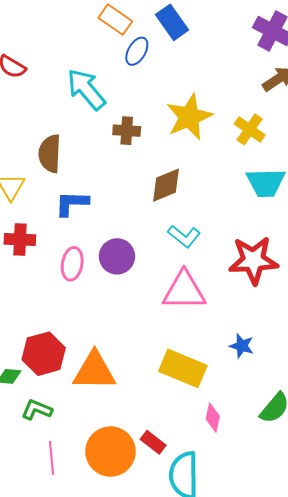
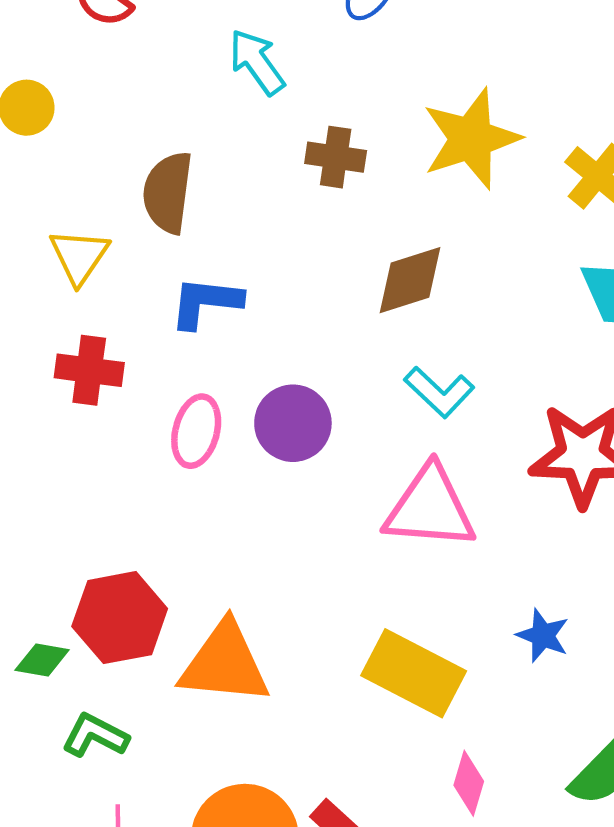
cyan arrow: (86, 89) -> (257, 62), size x0.7

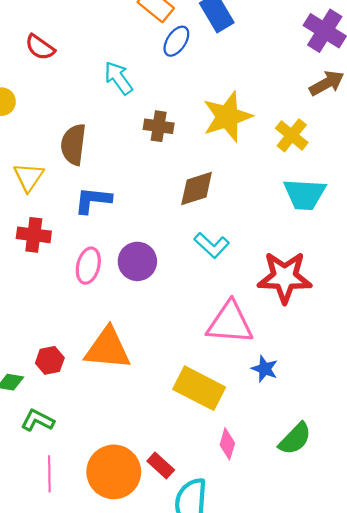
pink triangle: (430, 508) -> (230, 323), moved
red hexagon: (120, 618) -> (50, 360), size x0.6
orange triangle: (225, 663) -> (108, 349), moved

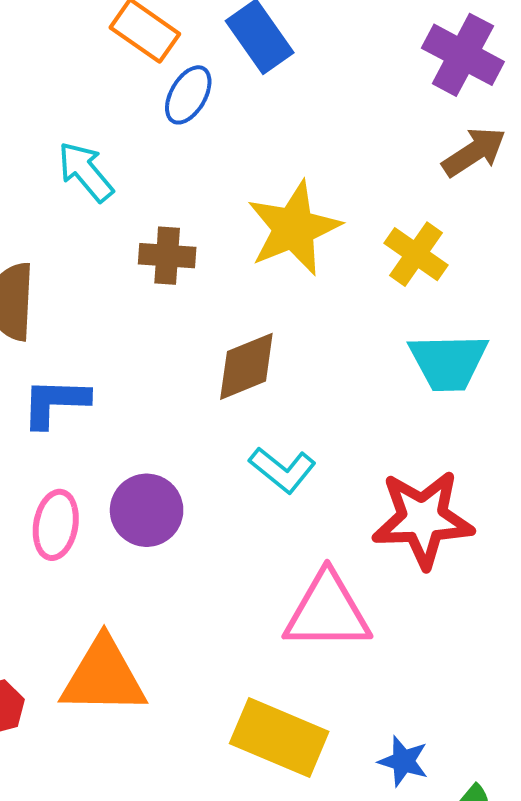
blue star: (265, 369) -> (403, 761), moved

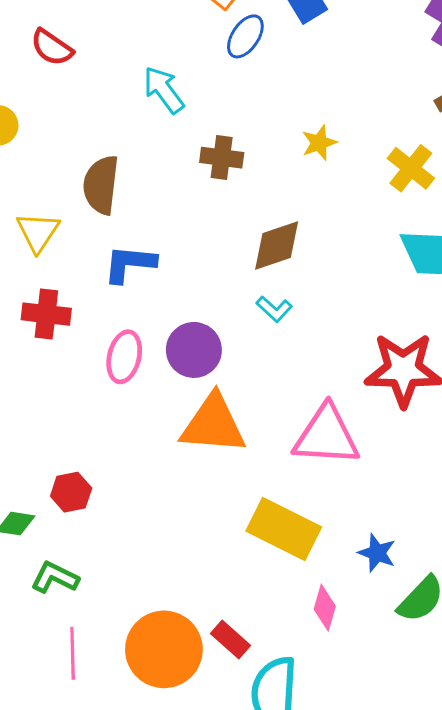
yellow star: (294, 228) -> (319, 143), size x0.5
cyan L-shape: (282, 470) -> (274, 309), moved, size x0.7
orange triangle: (103, 677) -> (213, 424), moved

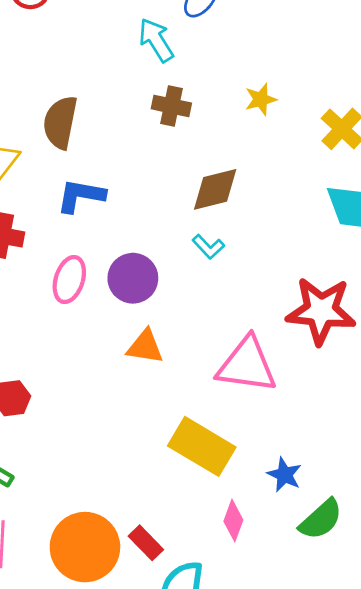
cyan arrow: (164, 90) -> (156, 40), moved
orange triangle: (213, 424) -> (145, 347), size x0.6

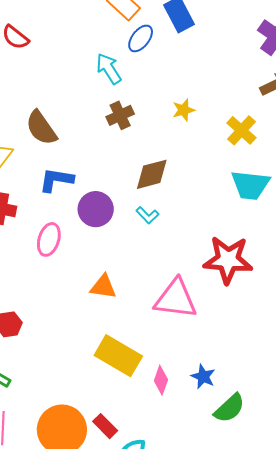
brown cross: (171, 106) -> (120, 115), turned -36
brown semicircle: (60, 122) -> (41, 128), turned -45
purple circle: (133, 278) -> (96, 209), moved
yellow rectangle: (202, 446) -> (118, 356), moved
pink diamond: (233, 521) -> (161, 380), moved

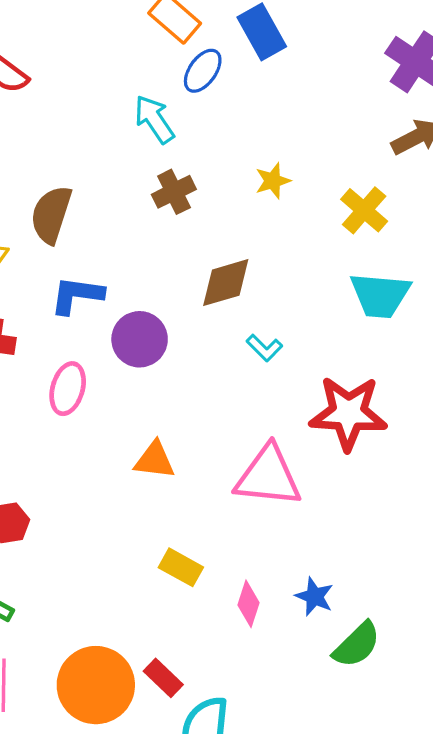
brown semicircle: (41, 128) -> (51, 215), turned 54
cyan L-shape: (147, 215) -> (264, 348), moved
yellow rectangle: (118, 356) -> (181, 567), size x0.6

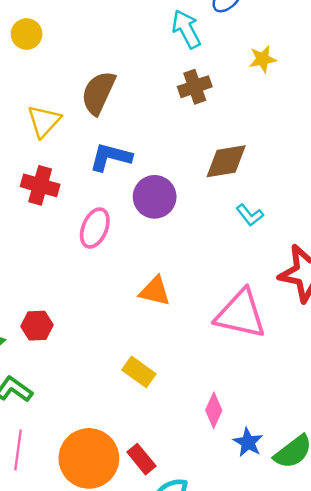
yellow star: (273, 181) -> (263, 59), moved
yellow rectangle: (181, 567) -> (139, 372), moved
blue star: (314, 597) -> (248, 442), moved

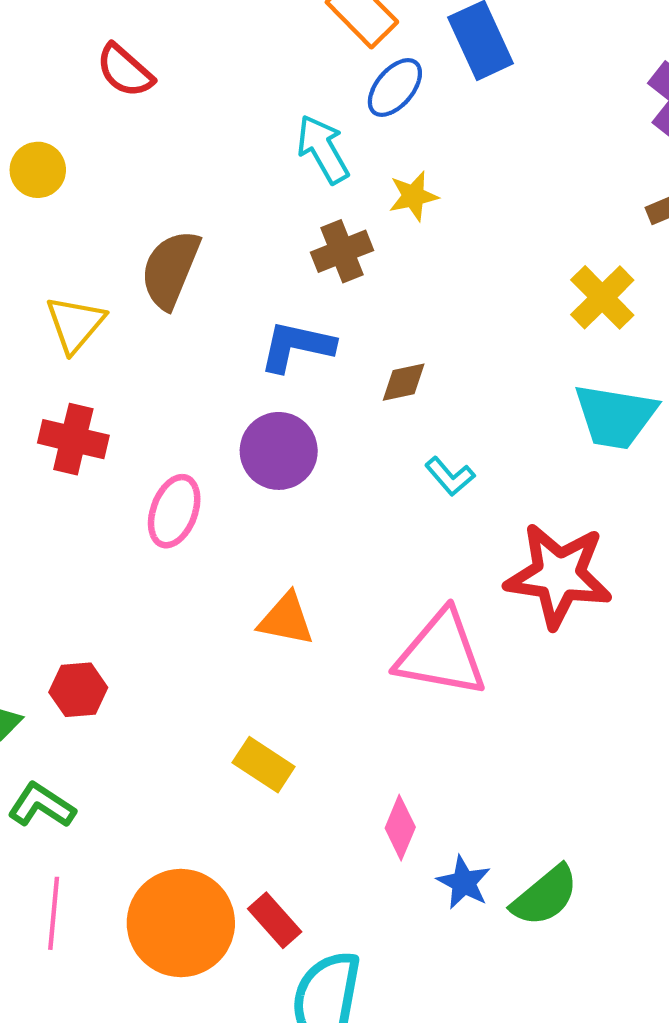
yellow star: (263, 59) -> (413, 196), moved
blue L-shape: (111, 157) -> (297, 346), moved
brown diamond: (226, 161) -> (404, 382), size x0.6

